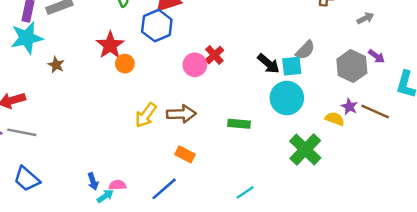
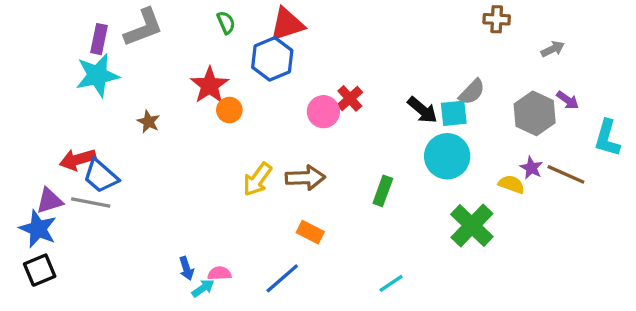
brown star: (56, 65) -> (148, 122), moved
green rectangle: (239, 124) -> (383, 191), turned -75
blue trapezoid: (27, 179) -> (101, 176), moved

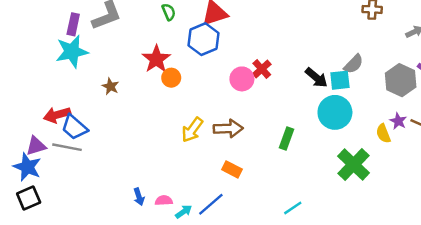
yellow semicircle: (511, 184) -> (383, 133), turned -132
cyan arrow: (203, 288) -> (184, 212), moved

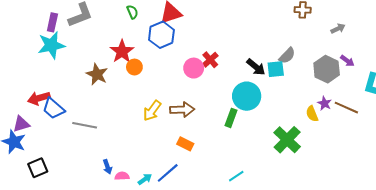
brown star: (110, 86) -> (97, 74), moved, size x1.5
cyan circle: (335, 112) -> (247, 96), moved
gray line: (67, 147) -> (85, 125), moved
black square: (29, 198) -> (38, 168), moved
pink semicircle: (164, 200) -> (122, 176), moved

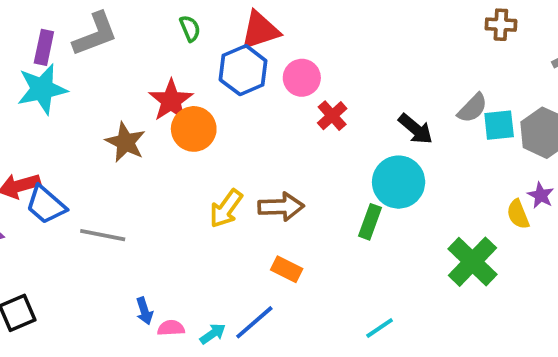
orange circle: (134, 67) -> (194, 129), size x1.5
pink circle: (194, 68) -> (302, 78), moved
cyan square: (276, 69) -> (499, 125), moved

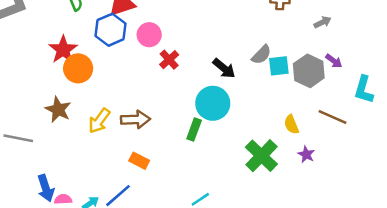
brown star: (125, 142) -> (58, 110), moved
purple star: (541, 195) -> (306, 154), moved
blue arrow: (144, 311) -> (46, 188), size x1.5

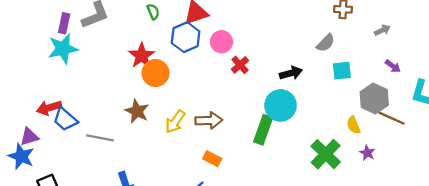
gray semicircle: (261, 55) -> (326, 43), moved
black arrow: (224, 68) -> (291, 73), turned -55
gray hexagon: (309, 71) -> (374, 98), moved
green rectangle: (194, 129) -> (263, 130), size x1.4

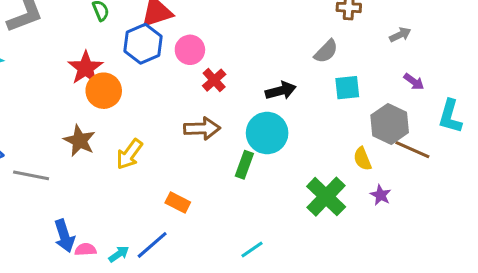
brown arrow: (209, 120) -> (202, 128), moved
green rectangle: (263, 130) -> (244, 165), size x0.7

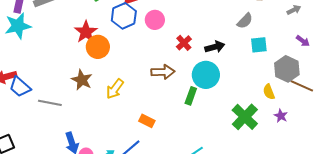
red cross: (214, 80) -> (184, 43), moved

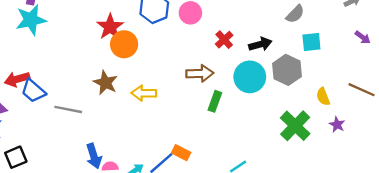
gray hexagon: (287, 69) -> (287, 70), moved
yellow arrow: (115, 89) -> (144, 93), turned 55
green rectangle: (191, 96) -> (215, 101), moved
orange rectangle: (147, 121) -> (181, 153), moved

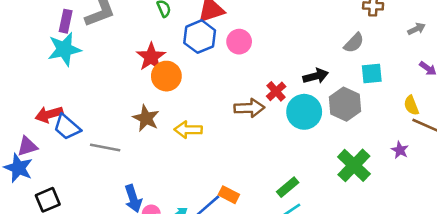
red cross: (224, 40) -> (276, 91), moved
yellow semicircle: (323, 97) -> (411, 105), moved
green rectangle: (215, 101) -> (288, 187), moved, turned 30
purple star: (337, 125) -> (400, 150), moved

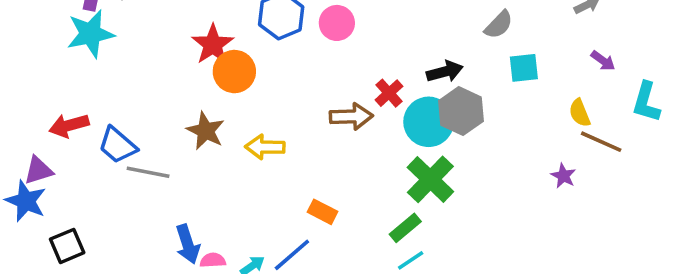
gray hexagon: (345, 104) -> (461, 111), moved
blue trapezoid: (67, 127) -> (118, 145), moved
green cross: (354, 165) -> (430, 179), moved
orange rectangle: (229, 195) -> (322, 212), moved

